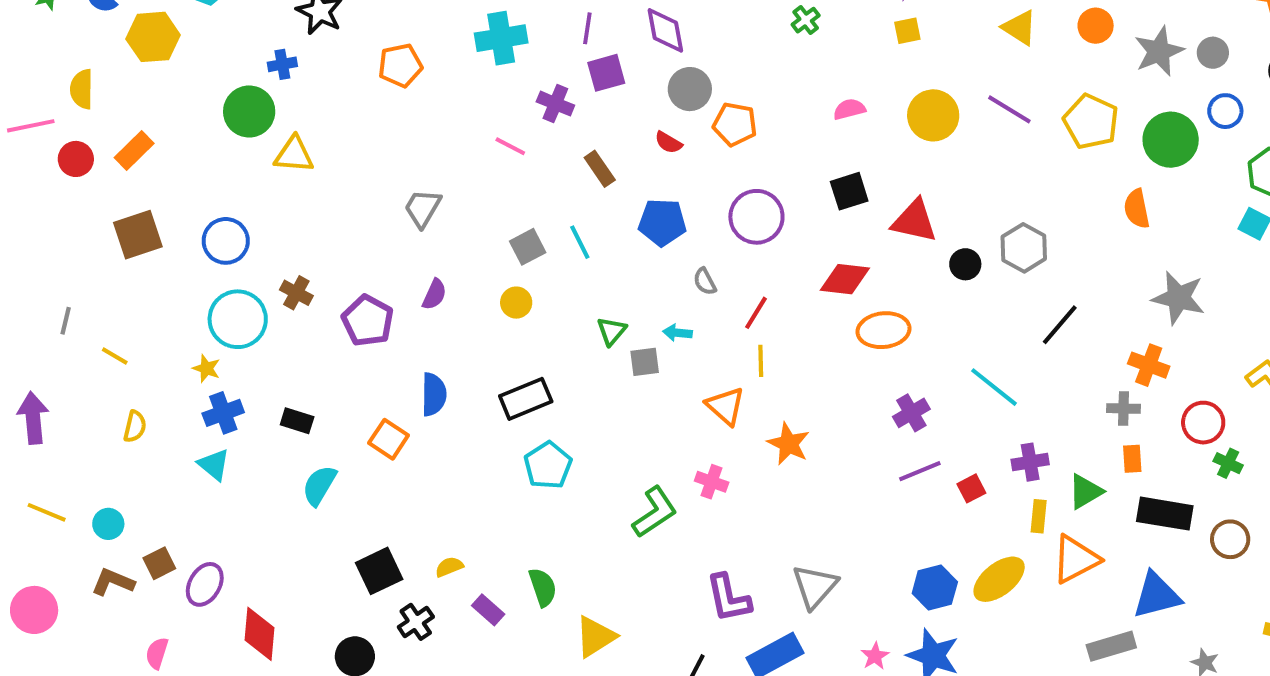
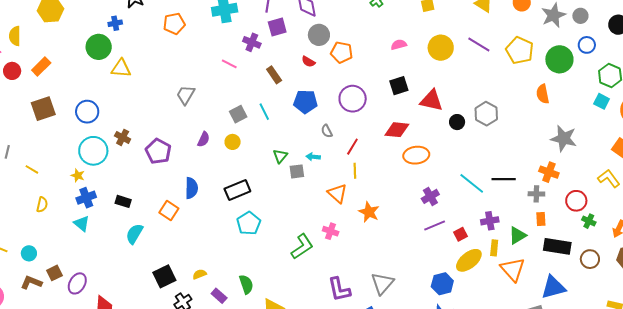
purple semicircle: (434, 294) -> (204, 139), moved
black line: (1060, 325) -> (504, 179), moved, turned 50
orange triangle: (1076, 559) -> (513, 269), turned -44
yellow ellipse: (999, 579) -> (469, 260), moved

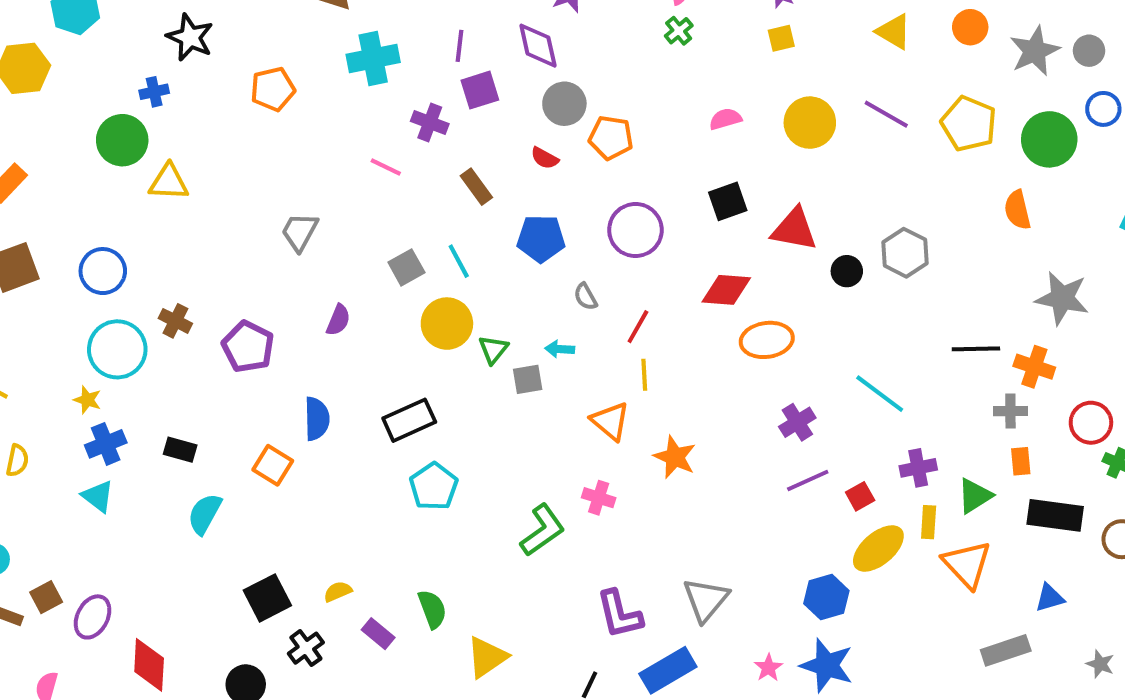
yellow circle: (233, 142) -> (447, 324), moved, size x1.6
black line: (504, 179) -> (976, 349), moved
blue triangle: (553, 287) -> (1050, 598), size x0.6

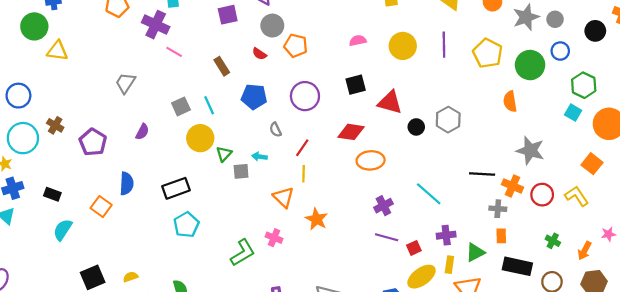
purple line: (886, 114) -> (444, 45), turned 55
purple cross: (430, 123) -> (156, 25), moved, size x1.4
red circle: (1091, 423) -> (542, 195), moved
purple line: (808, 480) -> (387, 237), turned 35

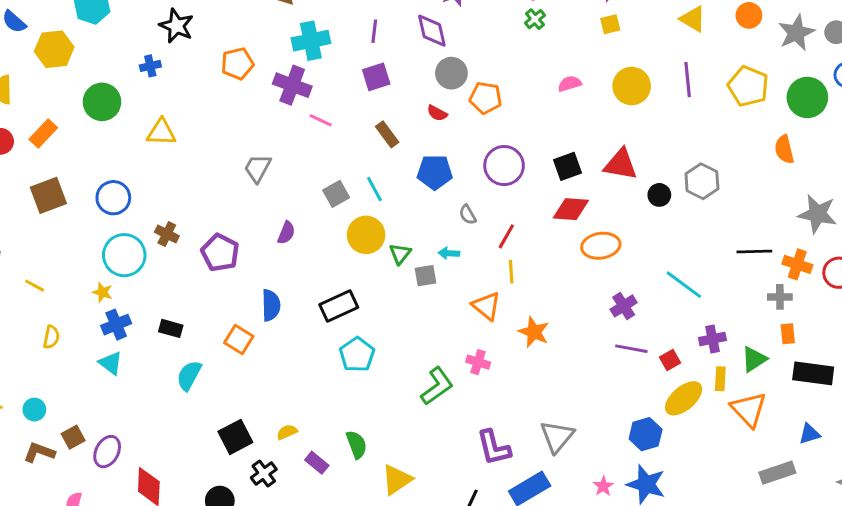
purple square: (228, 15) -> (376, 77), moved
green circle: (34, 26) -> (102, 102), moved
black square: (356, 85) -> (568, 166), moved

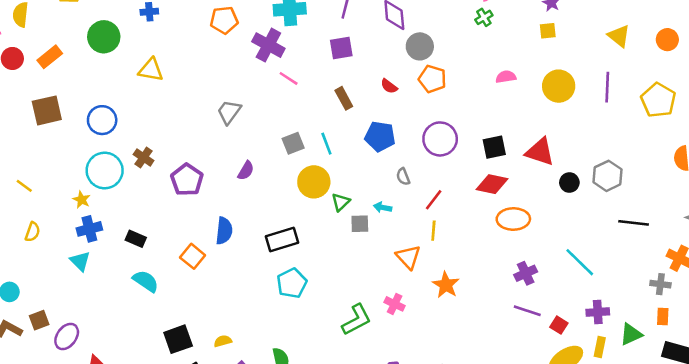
gray circle: (451, 73) -> (420, 46), moved
black line: (754, 251) -> (634, 223), moved
red square: (670, 360) -> (559, 325), turned -36
cyan semicircle: (189, 375) -> (146, 281), turned 88

